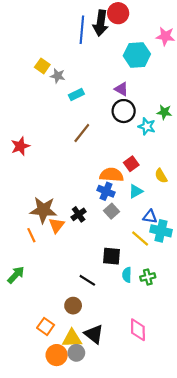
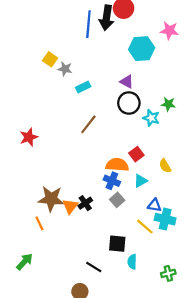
orange triangle: (57, 225) -> (70, 206), moved
green cross: (148, 277) -> (168, 273), moved

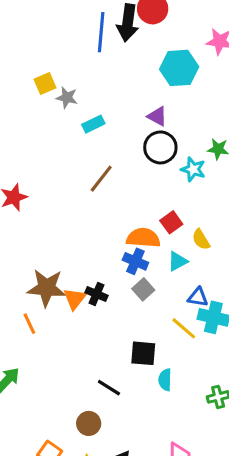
yellow square: (50, 59) -> (45, 84), turned 32
yellow semicircle: (165, 166) -> (201, 239), moved
black cross: (85, 203) -> (96, 294), turned -32

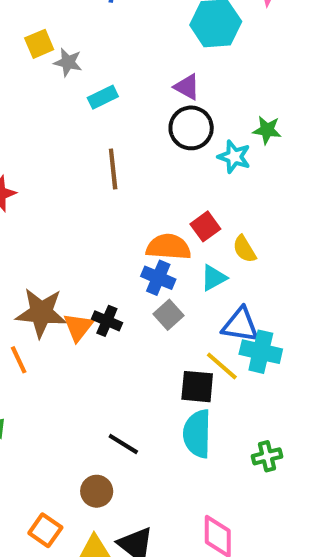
brown line: (101, 179) -> (113, 169), turned -44
blue triangle: (198, 297) -> (240, 325), size x1.4
black square: (143, 353) -> (197, 387), moved
cyan semicircle: (165, 380) -> (197, 434), size x1.6

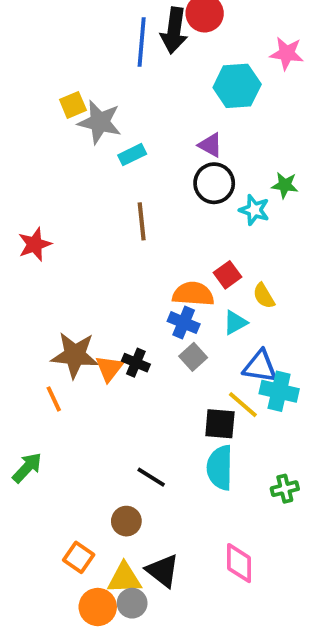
gray star: (68, 62) -> (100, 122), size x1.6

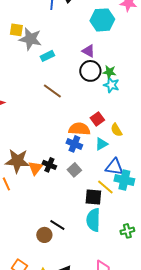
yellow square: (73, 105) -> (16, 30), turned 32
green star: (285, 185) -> (109, 72), moved
brown line: (142, 221) -> (52, 91), turned -48
gray square: (193, 357) -> (74, 170), moved
brown circle: (126, 521) -> (44, 235), moved

